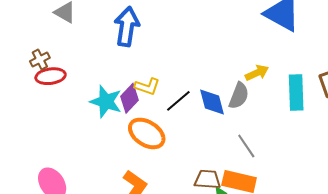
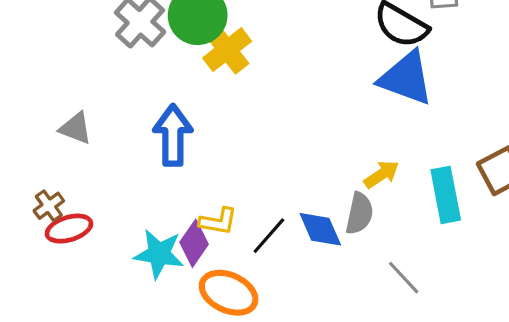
gray line: (246, 146) -> (404, 278), moved

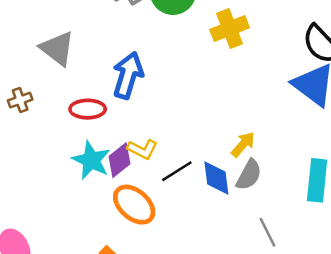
yellow cross: (227, 50) -> (230, 29), moved
gray triangle: (76, 128) -> (57, 48), size x1.4
yellow arrow: (382, 174) -> (243, 144), moved, turned -32
red ellipse: (69, 229) -> (88, 109), moved

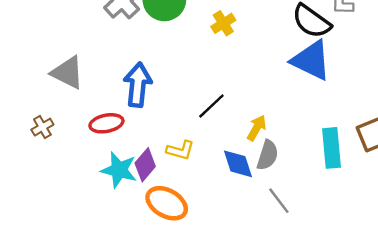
yellow cross: (230, 29) -> (223, 23), size x0.7
yellow L-shape: (142, 149) -> (180, 150), moved
black line: (177, 171) -> (211, 106), moved
gray line: (267, 232) -> (279, 201), moved

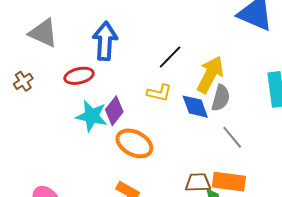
yellow arrow: (257, 128) -> (210, 75), size x1.6
yellow L-shape: (180, 150) -> (159, 93), moved

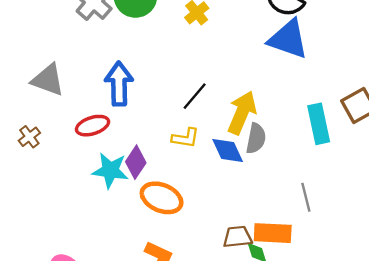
gray line: (232, 137) -> (306, 197), moved, turned 30

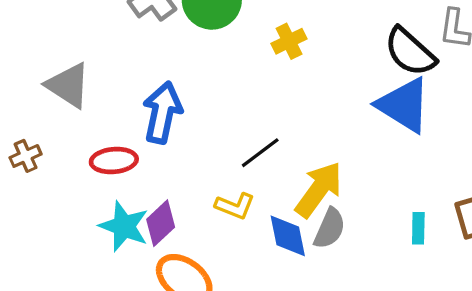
cyan rectangle: (319, 124) -> (418, 228), size x0.6

